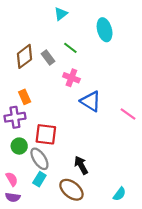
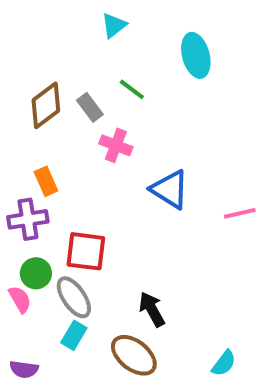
pink cross: (71, 78) -> (116, 145), moved
pink line: (128, 114) -> (240, 213), turned -49
pink semicircle: (12, 179) -> (20, 299), moved

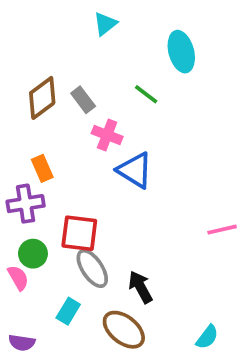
green line: (132, 89) -> (146, 94), moved
blue triangle: (170, 189) -> (135, 170), moved
pink line: (240, 213) -> (222, 230), moved
gray ellipse: (74, 297) -> (92, 268), moved

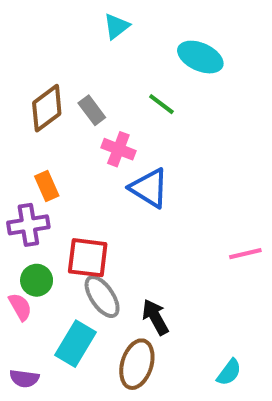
cyan ellipse: (181, 52) -> (200, 57), turned -51
cyan rectangle: (68, 311) -> (75, 344), size x1.5
brown ellipse: (124, 330) -> (137, 364), turned 69

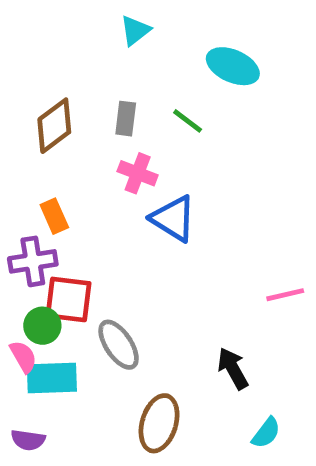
gray rectangle: (92, 110) -> (126, 119), moved, turned 44
red square: (88, 258) -> (69, 299), moved
black arrow: (155, 317) -> (233, 369), moved
cyan rectangle: (75, 344) -> (52, 378), moved, turned 57

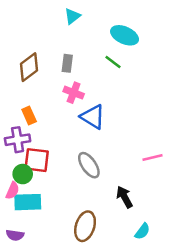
green line: (188, 121) -> (113, 62), moved
gray ellipse: (119, 345) -> (89, 165), moved
pink semicircle: (23, 357) -> (12, 191), turned 54

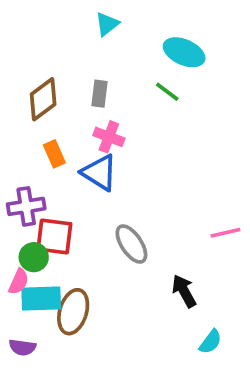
orange rectangle: (29, 115) -> (54, 154), moved
blue triangle: (93, 117) -> (99, 173), moved
brown ellipse: (85, 226) -> (73, 312), moved

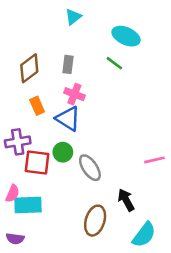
green circle: (34, 257) -> (63, 152), moved
brown ellipse: (73, 312) -> (95, 221), moved
cyan semicircle: (210, 342) -> (144, 235), size x1.5

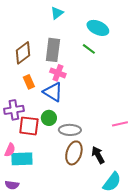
gray rectangle: (68, 64) -> (53, 50), size x1.6
gray ellipse: (90, 168) -> (70, 130), turned -55
brown ellipse: (95, 221) -> (74, 153), moved

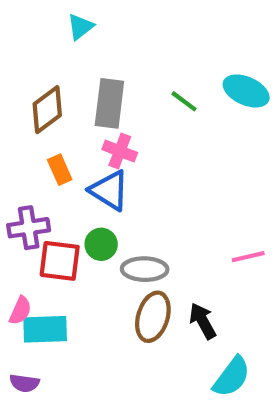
cyan triangle: (57, 13) -> (80, 27), moved
cyan ellipse: (98, 28) -> (246, 91), moved

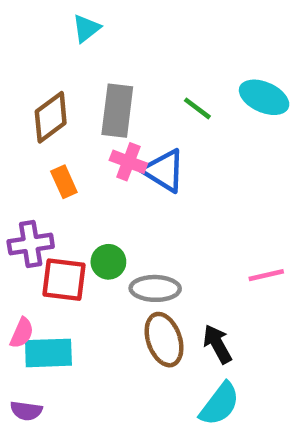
blue triangle: (109, 190) -> (164, 171), moved
brown ellipse: (153, 317) -> (164, 340), turned -36
cyan semicircle: (232, 377) -> (220, 404), moved

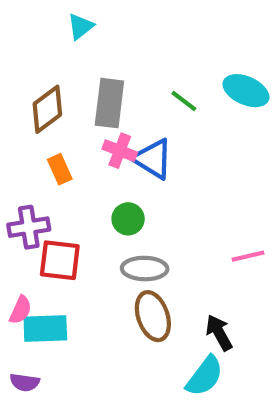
green circle: (108, 262) -> (128, 219), moved
black arrow: (217, 344) -> (219, 333), moved

